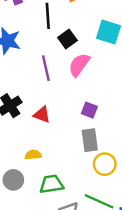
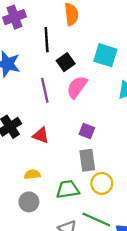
gray circle: (13, 180) -> (29, 202), moved
green trapezoid: (51, 184) -> (68, 189), moved

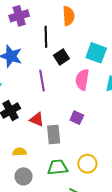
pink semicircle: (77, 87) -> (82, 80), moved, turned -30
gray rectangle: (87, 160) -> (54, 135), moved
yellow semicircle: (32, 174) -> (19, 152), moved

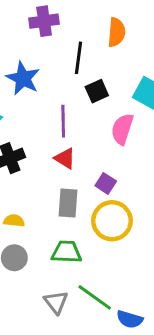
red triangle: (37, 119) -> (65, 158), moved
yellow circle: (87, 164) -> (112, 221), moved, size x1.4

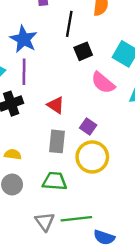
purple line: (63, 121) -> (24, 72), moved
pink semicircle: (122, 129) -> (103, 83), turned -70
green line: (95, 297) -> (76, 219), turned -44

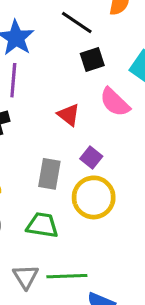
black line: (69, 24) -> (77, 22), turned -70
red triangle: (56, 105) -> (69, 115), moved

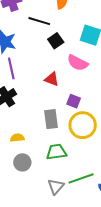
gray triangle: (26, 277) -> (56, 187), turned 30

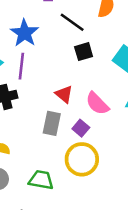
pink semicircle: (78, 63) -> (97, 103), moved
gray rectangle: (51, 119) -> (52, 123), moved

